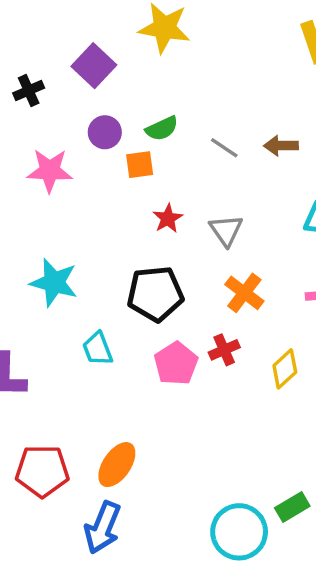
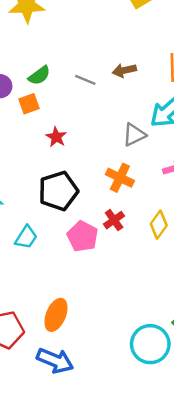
gray triangle: (226, 230) -> (134, 135), moved, turned 50
cyan trapezoid: (98, 349) -> (26, 237), turned -115
blue arrow: (103, 528) -> (55, 361), turned -78

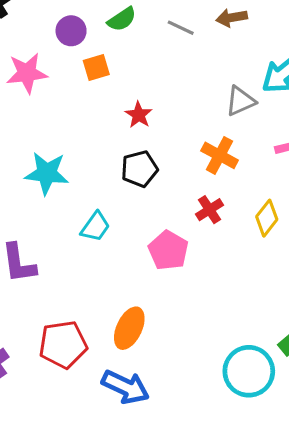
orange square: (29, 104) -> (96, 68), moved
red star: (56, 137) -> (139, 115), moved
black pentagon: (58, 191) -> (139, 169), size x0.7
pink pentagon: (83, 236) -> (168, 250), moved

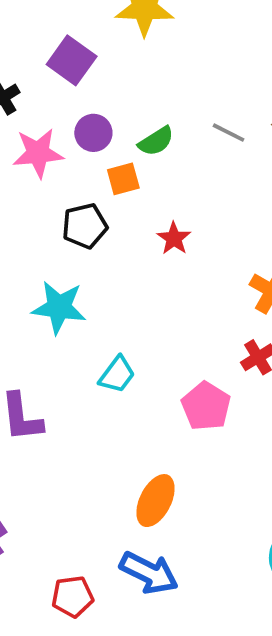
green semicircle: (122, 19) -> (156, 141), moved
pink star: (27, 73) -> (38, 153), moved
black pentagon: (139, 169) -> (85, 226), moved
red pentagon: (63, 345) -> (73, 597), moved, size x0.7

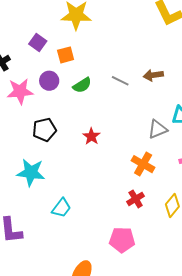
purple square: (72, 60) -> (38, 43), size x0.7
orange square: (123, 179) -> (66, 55), moved
pink pentagon: (206, 406) -> (122, 240), moved, turned -30

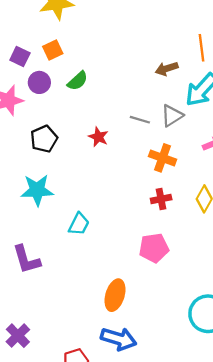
purple square: (38, 43) -> (20, 56), moved
brown arrow: (153, 75) -> (167, 69), moved
gray line: (120, 81) -> (140, 120), moved
red cross: (136, 199) -> (161, 199), turned 30

